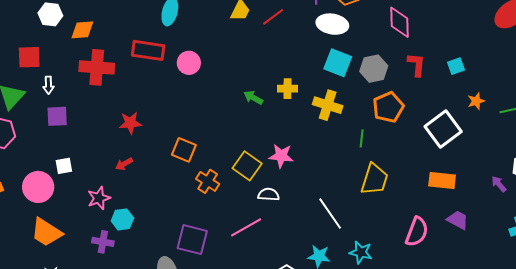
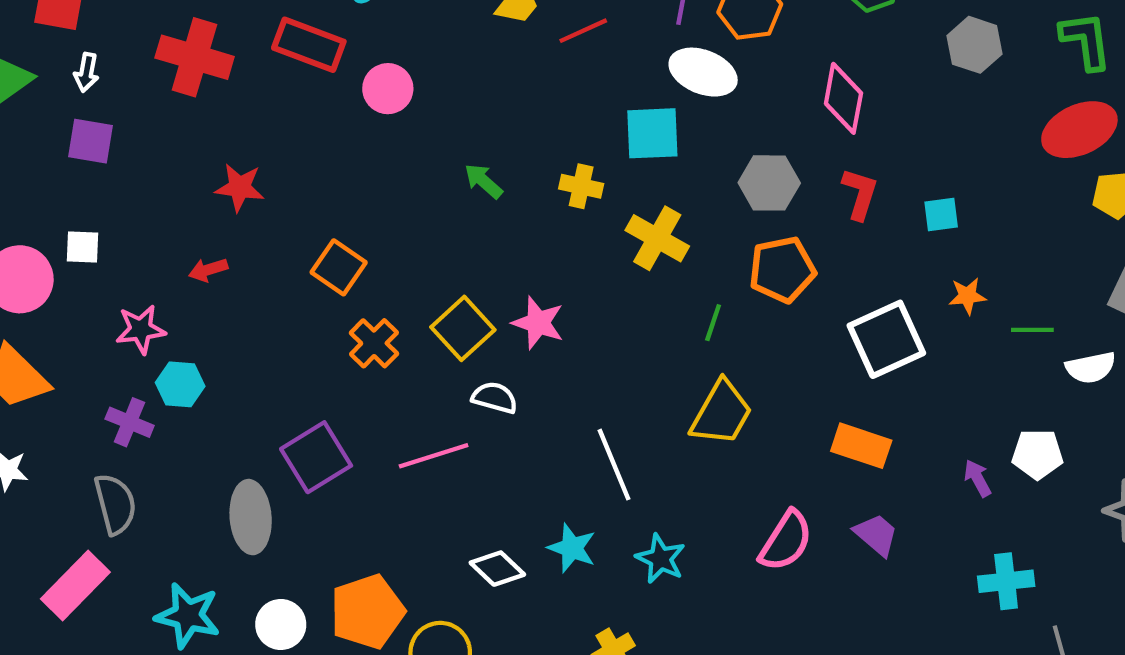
cyan square: (338, 63) -> (652, 133), moved, turned -36
green arrow: (253, 98) -> (483, 181), moved
purple square: (192, 240) -> (316, 457), turned 32

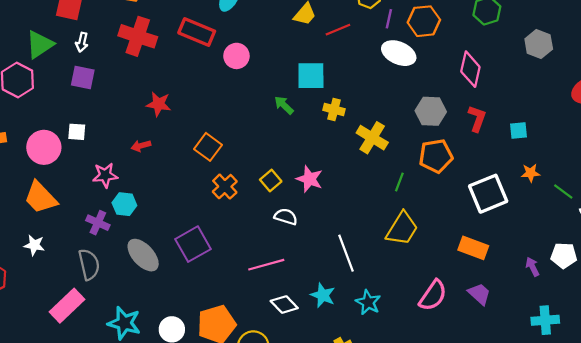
cyan square: (652, 133) -> (311, 76), moved
yellow square: (463, 328) -> (271, 180), size x0.7
green line: (1032, 330) -> (563, 191), turned 35
pink line: (434, 456) -> (266, 265), moved
gray ellipse: (251, 517) -> (143, 255), moved, turned -40

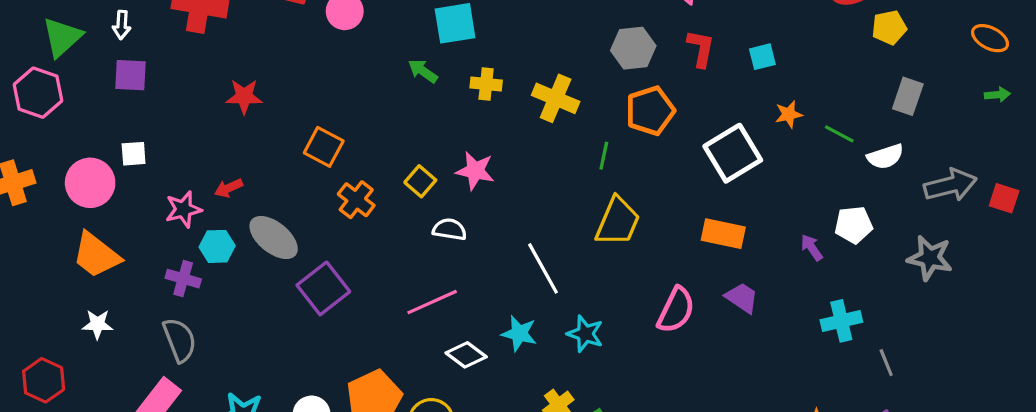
yellow cross: (334, 110) -> (486, 84), moved
red arrow: (141, 146) -> (229, 188), moved
gray ellipse: (143, 255) -> (274, 237), moved

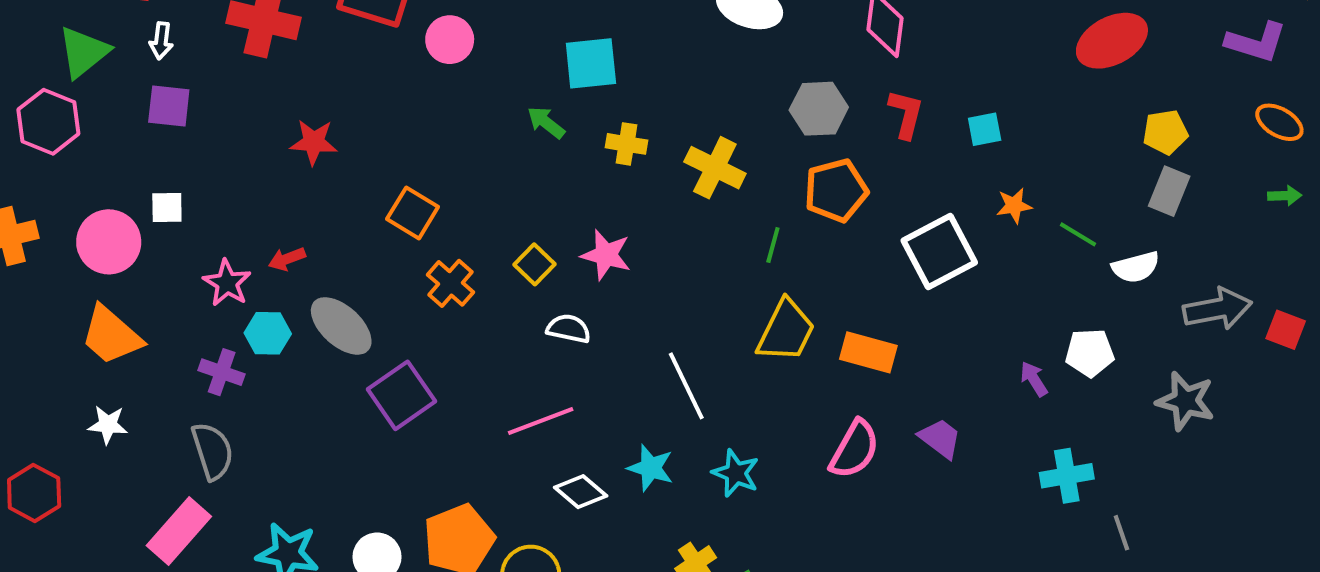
yellow pentagon: (889, 28) -> (1165, 132), moved
pink star: (183, 209) -> (227, 283), turned -30
orange rectangle: (723, 234) -> (868, 352), moved

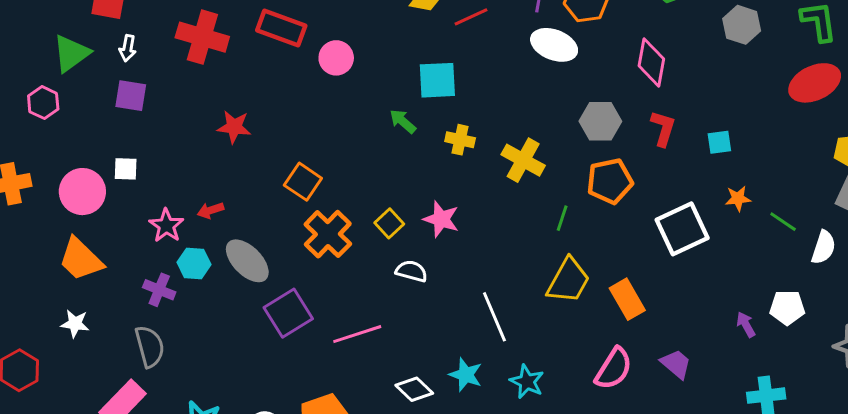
pink hexagon: (48, 122) -> (43, 103), size x0.7
white semicircle: (1136, 267) -> (824, 247), turned -60
orange cross: (450, 283) -> (328, 234), size x1.4
orange rectangle: (868, 352) -> (627, 299), turned 42
pink line: (541, 421) -> (357, 334), moved

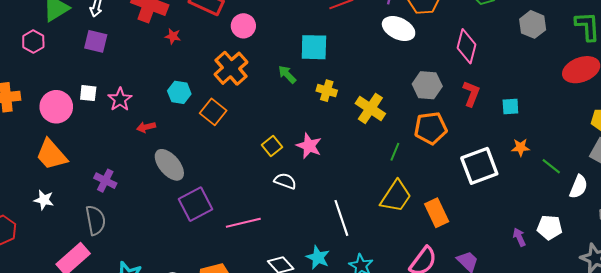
red star: (234, 127) -> (173, 36), moved, size x0.7
pink star: (166, 226) -> (120, 99), moved
orange cross: (328, 234) -> (231, 68), moved
cyan hexagon: (194, 263) -> (179, 92), moved

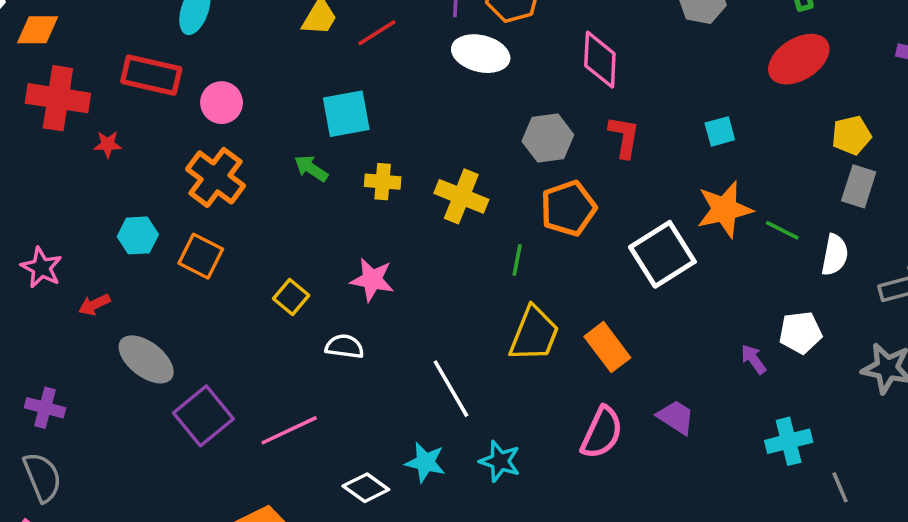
cyan square: (510, 107) -> (720, 131), moved
yellow square: (272, 146) -> (291, 297), moved
orange star: (521, 147) -> (725, 209), size x1.8

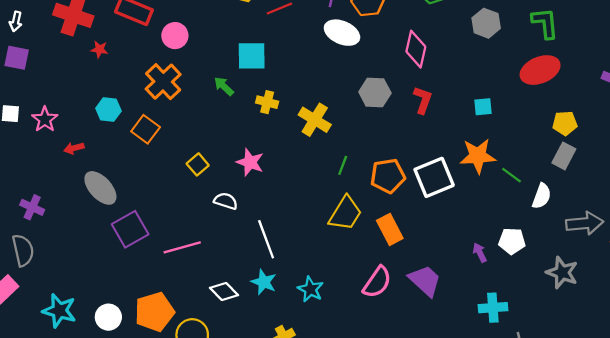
orange pentagon: (568, 208) -> (388, 176), moved
white line: (451, 389) -> (266, 239), moved
purple trapezoid: (676, 417) -> (425, 281), size x1.4

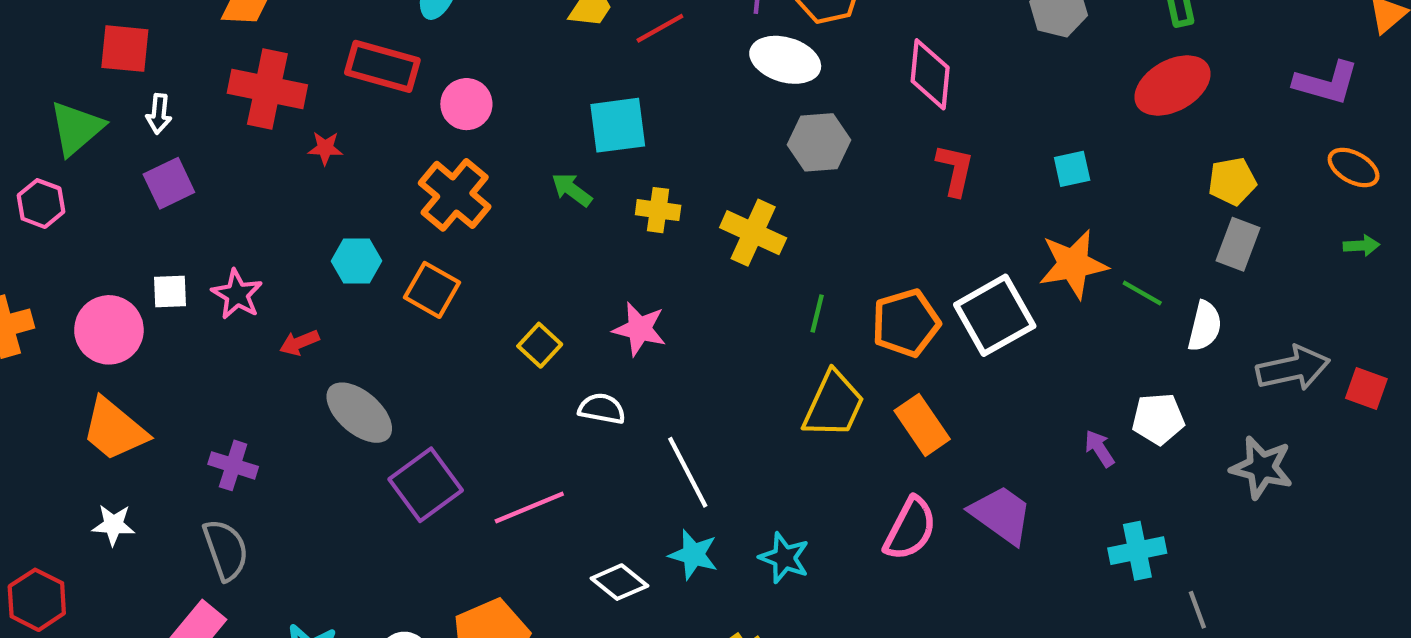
purple square: (17, 58) -> (169, 183), turned -30
gray hexagon: (375, 93) -> (819, 142), moved

